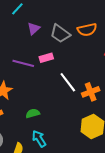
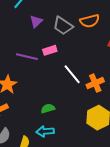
green semicircle: (33, 113) -> (48, 109), moved
cyan arrow: (39, 139) -> (45, 131), turned -60

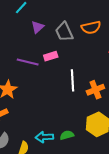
gray trapezoid: (63, 26) -> (64, 32), turned 30
white line: (72, 74) -> (73, 80), turned 35
green semicircle: (48, 109) -> (67, 135), moved

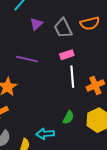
pink rectangle: (51, 56) -> (67, 55), moved
green semicircle: (67, 135) -> (68, 117), moved, turned 136

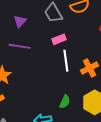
purple triangle: (36, 24) -> (20, 21), moved

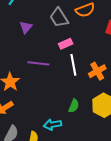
purple line: (20, 46) -> (38, 63), moved

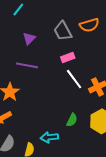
purple line: (38, 63) -> (27, 65), moved
white line: (73, 65) -> (74, 79), turned -30

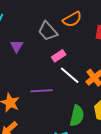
purple line: (27, 65) -> (42, 91), moved
green semicircle: (72, 120) -> (77, 116), size x1.5

